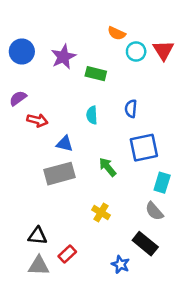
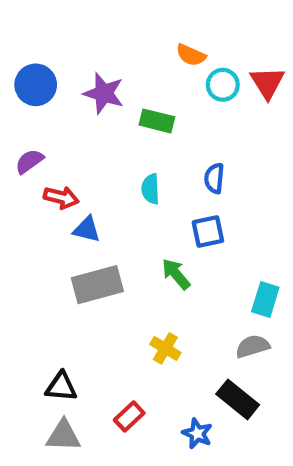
purple star: (63, 57) -> (104, 93), turned -30
blue triangle: (65, 144) -> (87, 229), moved
blue square: (144, 148) -> (208, 231), moved, size x0.7
gray semicircle: (154, 211) -> (253, 346), turned 114
red rectangle: (67, 254) -> (129, 416), moved

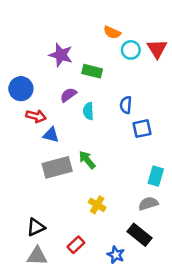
blue circle: (36, 85) -> (21, 89), moved
purple semicircle: (29, 161) -> (68, 95), moved
blue square: (208, 231) -> (142, 129), moved
green arrow: (176, 274) -> (87, 160), moved
black triangle: (61, 387) -> (36, 227), turned -30

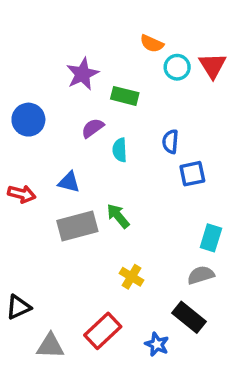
purple star: (61, 55) -> (83, 74), turned 30
red arrow: (36, 116) -> (22, 194), moved
black triangle: (36, 227) -> (18, 307), moved
red rectangle: (76, 245) -> (103, 331), size x1.5

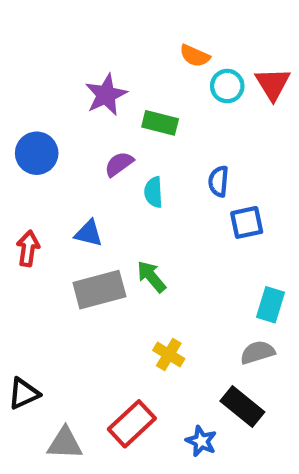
red arrow: (22, 194) -> (28, 248), turned -96

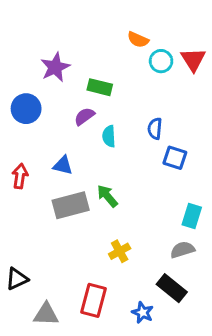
purple star: (106, 95) -> (55, 67), moved
green rectangle: (160, 123) -> (100, 87), moved
blue square: (247, 222) -> (175, 158), turned 30
yellow cross: (169, 355) -> (120, 251), turned 30
red rectangle: (132, 424) -> (94, 300), turned -32

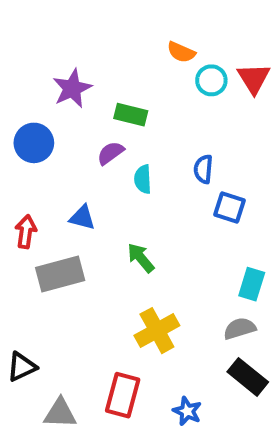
gray rectangle: (71, 205) -> (60, 274), moved
yellow cross: (120, 251) -> (157, 331), size x1.5
black rectangle: (172, 288) -> (248, 377), moved

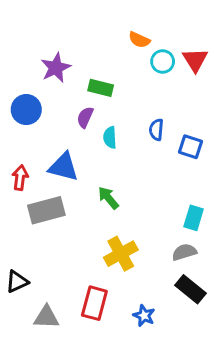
purple semicircle: (111, 153) -> (85, 117), turned -30
blue square: (230, 207) -> (190, 147), moved
blue triangle: (82, 218) -> (63, 167), size x1.5

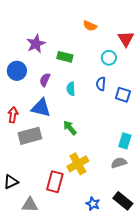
cyan circle: (163, 61) -> (109, 58), moved
purple semicircle: (85, 117) -> (45, 80), moved
black rectangle: (190, 289) -> (123, 201), moved
red rectangle: (94, 303) -> (55, 182), moved

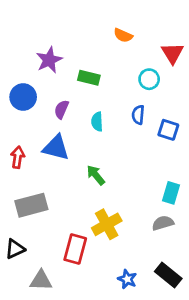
gray rectangle: (30, 136) -> (31, 205), moved

